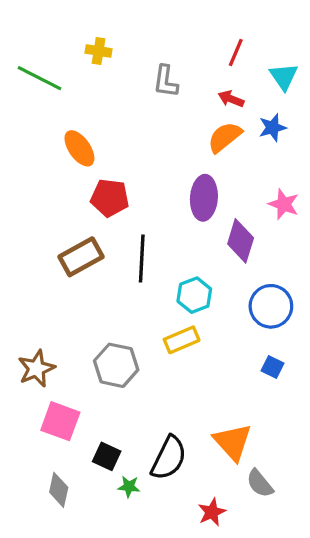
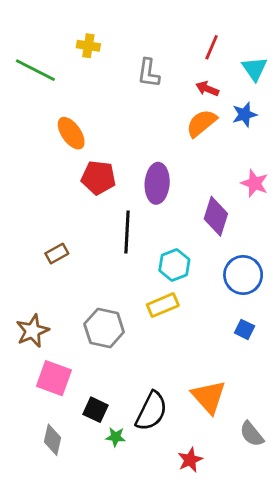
purple ellipse: (204, 198) -> (157, 183), moved
brown rectangle: (81, 257) -> (57, 254), moved, size x0.6
gray semicircle: (260, 483) -> (252, 434), moved

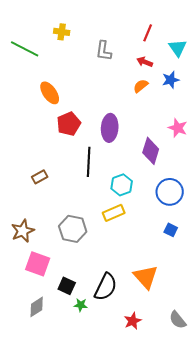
orange semicircle: (202, 123) -> (141, 86), size x0.7
red pentagon: (98, 178) -> (69, 124), turned -30
gray semicircle: (252, 434) -> (178, 320), moved
gray diamond: (53, 440) -> (37, 307), turned 45

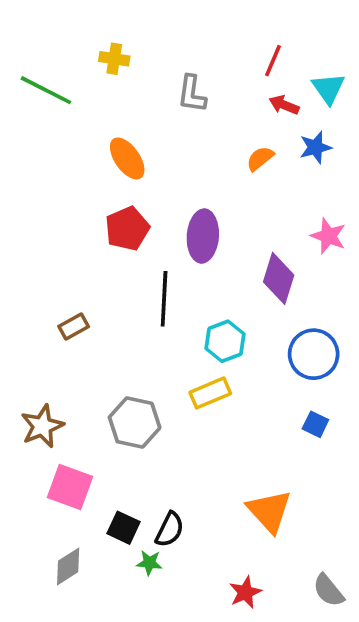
red arrow: (145, 62) -> (284, 105), moved
orange ellipse: (50, 93) -> (127, 158), moved
black semicircle: (106, 287) -> (170, 530), moved, size x0.7

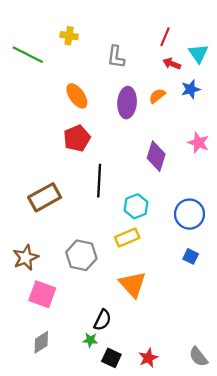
purple ellipse: (203, 236) -> (127, 103), moved
purple diamond: (279, 278) -> (156, 156), moved
brown rectangle: (74, 326) -> (45, 197), size x1.8
orange triangle: (269, 511) -> (133, 284), moved
black square: (123, 528) -> (111, 358), moved

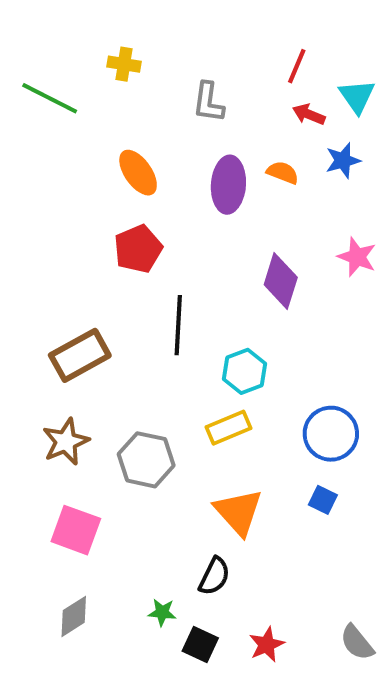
orange semicircle: (157, 96) -> (283, 173), turned 60
blue circle: (189, 214) -> (331, 434), moved
blue square: (191, 256) -> (323, 500), moved
brown star: (26, 258) -> (66, 442), moved
black semicircle: (103, 320) -> (214, 576), moved

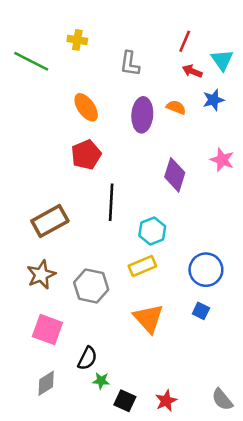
black semicircle: (214, 576) -> (87, 358), moved

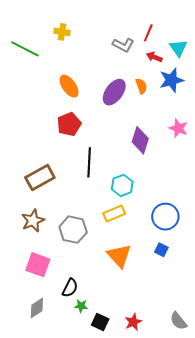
gray L-shape: (130, 64) -> (123, 45), moved, turned -70
blue star: (213, 100) -> (171, 80), size x1.4
orange semicircle: (176, 107) -> (141, 86), turned 49
purple ellipse: (142, 115) -> (114, 92), turned 32

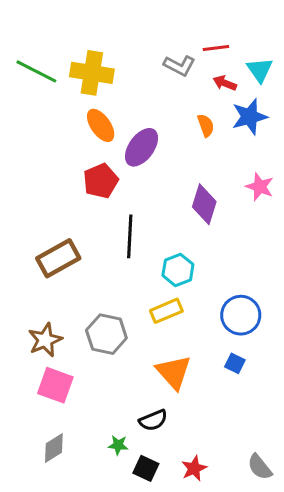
yellow cross: (62, 32) -> (92, 73), moved, size x1.8
red line: (148, 33) -> (216, 48), turned 60
purple ellipse: (114, 92) -> (141, 147), moved
brown star: (33, 221) -> (45, 340), moved
black semicircle: (70, 288) -> (153, 420), moved, turned 42

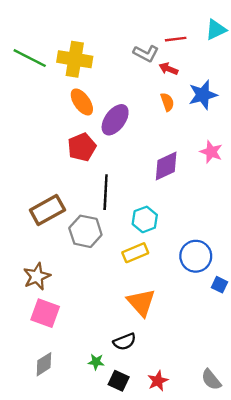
cyan triangle: (260, 70) -> (216, 30), moved, turned 40
red arrow: (225, 83) -> (168, 69), moved
purple diamond: (204, 204) -> (166, 166), turned 48
gray hexagon: (106, 334) -> (85, 231), moved
blue square: (235, 363) -> (219, 285), moved

